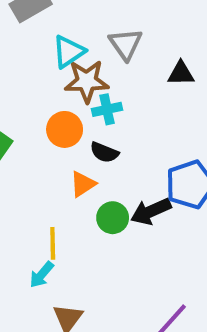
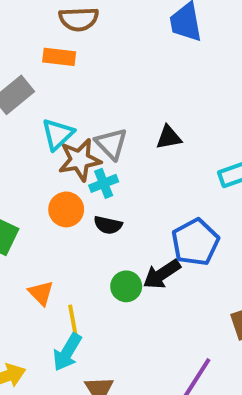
gray triangle: (126, 44) -> (111, 144), moved
orange triangle: (83, 184) -> (41, 293), moved, turned -32
cyan arrow: (42, 275) -> (67, 352), size x1.4

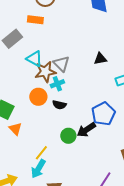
cyan triangle: (58, 134) -> (34, 59), turned -48
black triangle: (169, 137) -> (100, 59), moved
orange triangle: (41, 293) -> (15, 129), moved
yellow line: (73, 320) -> (41, 153), turned 49

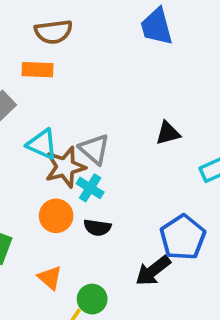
cyan cross: (57, 84) -> (90, 188), turned -32
orange triangle: (15, 129) -> (50, 278), moved
green circle: (68, 136) -> (92, 299), moved

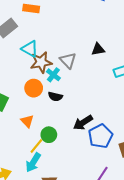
gray triangle: (94, 149) -> (68, 60), moved
blue pentagon: (183, 237) -> (100, 136), moved

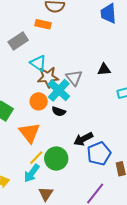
cyan cross: (53, 75) -> (59, 90), size x1.6
orange triangle: (27, 121) -> (30, 133), size x1.6
green circle: (49, 135) -> (56, 159), moved, size x1.5

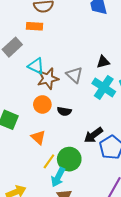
cyan cross: (59, 90) -> (104, 87), moved
orange triangle: (30, 133) -> (38, 137), size x0.7
cyan arrow: (32, 173) -> (58, 177), moved

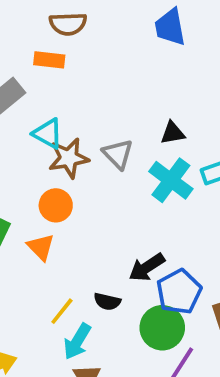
black semicircle: (64, 111) -> (107, 302), moved
orange triangle: (38, 137) -> (41, 247), moved
green circle: (69, 159) -> (162, 328), moved

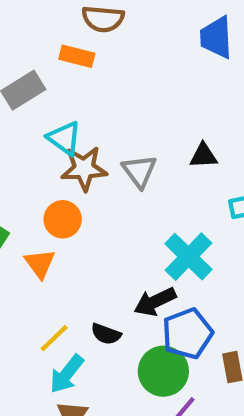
cyan cross: (171, 180) -> (189, 257), moved

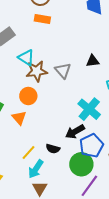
orange rectangle: (77, 56) -> (42, 19), moved

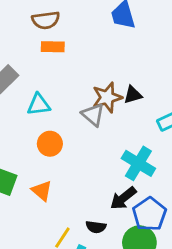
cyan triangle: (26, 58) -> (39, 105), turned -30
brown star: (37, 71) -> (107, 97), moved
orange circle: (28, 96) -> (50, 144), moved

